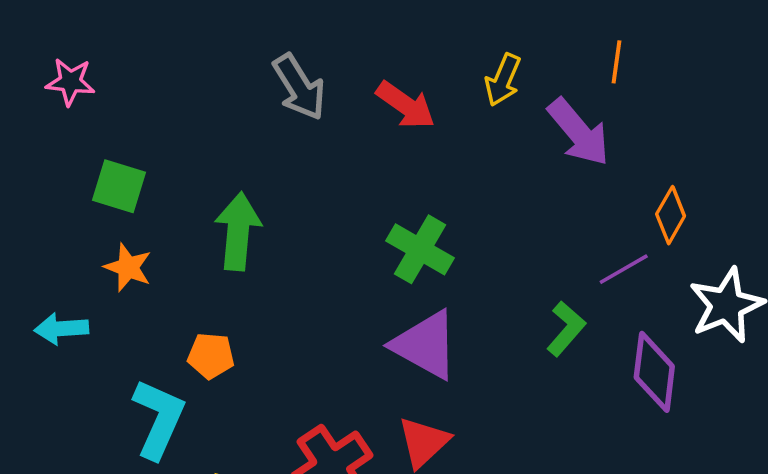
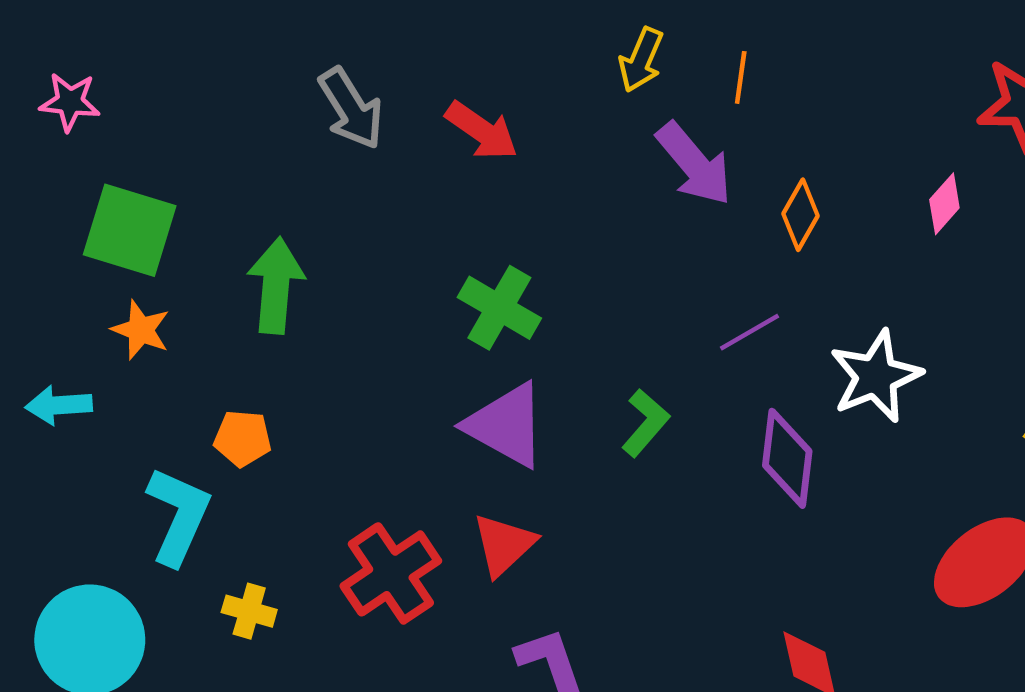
yellow arrow: (503, 80) -> (641, 60), moved
green square: (119, 186) -> (130, 230), size x1.4
orange diamond: (671, 215) -> (800, 215), moved
green L-shape: (566, 329) -> (646, 423), moved

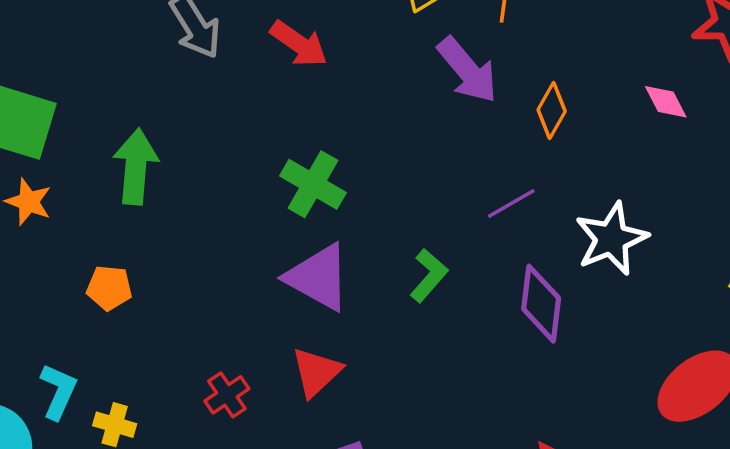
pink diamond: (944, 204) -> (666, 102), turned -69
cyan L-shape: (178, 516) -> (58, 391), moved, size x0.7
red cross: (391, 573) -> (227, 395), size x0.6

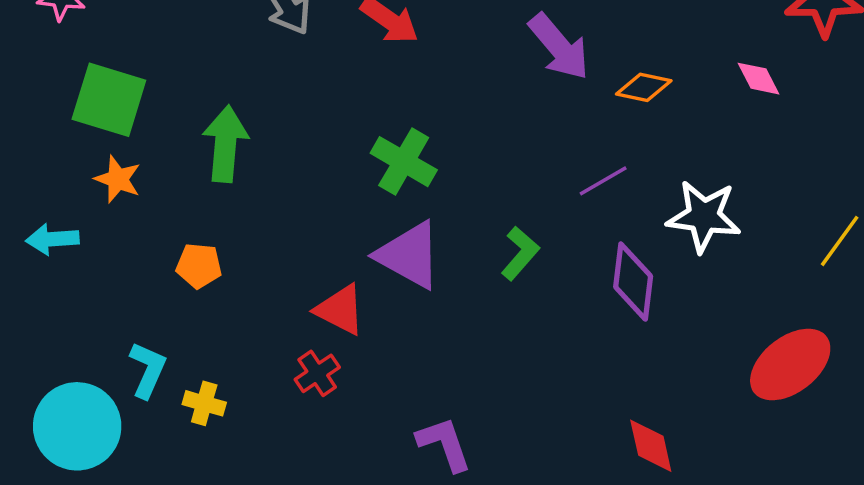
orange diamond: (552, 111) -> (644, 87), turned 72
white star: (611, 239) -> (704, 216), turned 30
red triangle: (316, 372) -> (340, 310), moved, turned -50

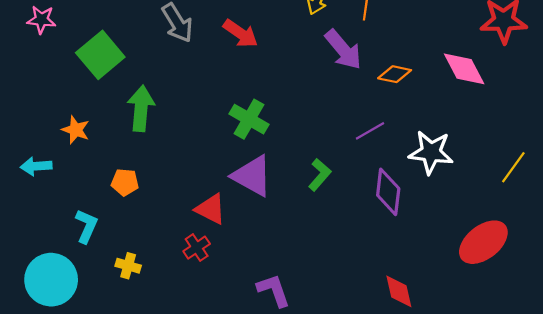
pink diamond: (758, 79) -> (464, 69), size x1.6
green square: (109, 100) -> (100, 55), moved, turned 33
cyan L-shape: (148, 370) -> (86, 226), moved

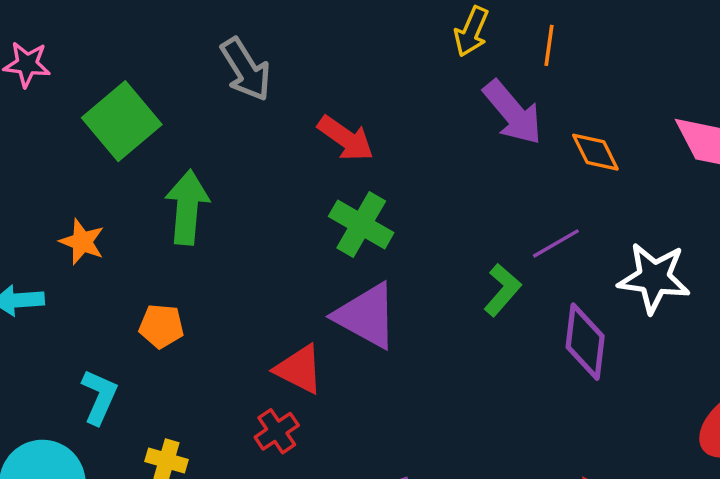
red arrow: (240, 34) -> (346, 138), moved
orange diamond: (395, 74) -> (595, 152), turned 52
green L-shape: (320, 175) -> (502, 290), moved

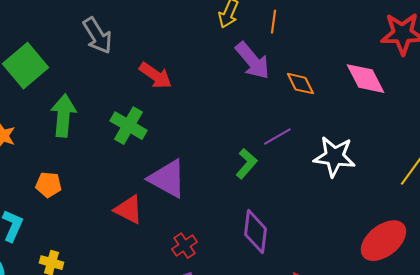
green cross: (361, 224) -> (128, 126), moved
purple diamond: (585, 342) -> (255, 232), moved
red cross: (277, 431) -> (184, 246), moved

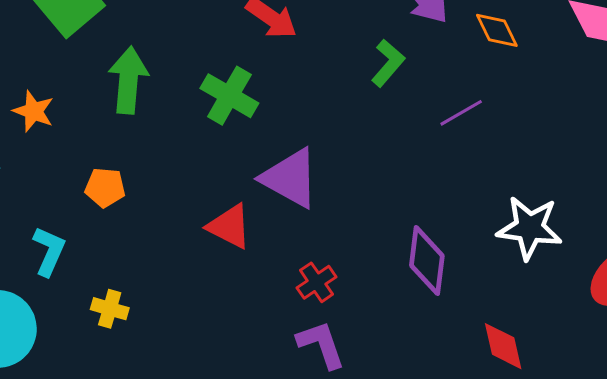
white star: (334, 157) -> (530, 228), moved
green L-shape: (246, 164) -> (388, 63), moved

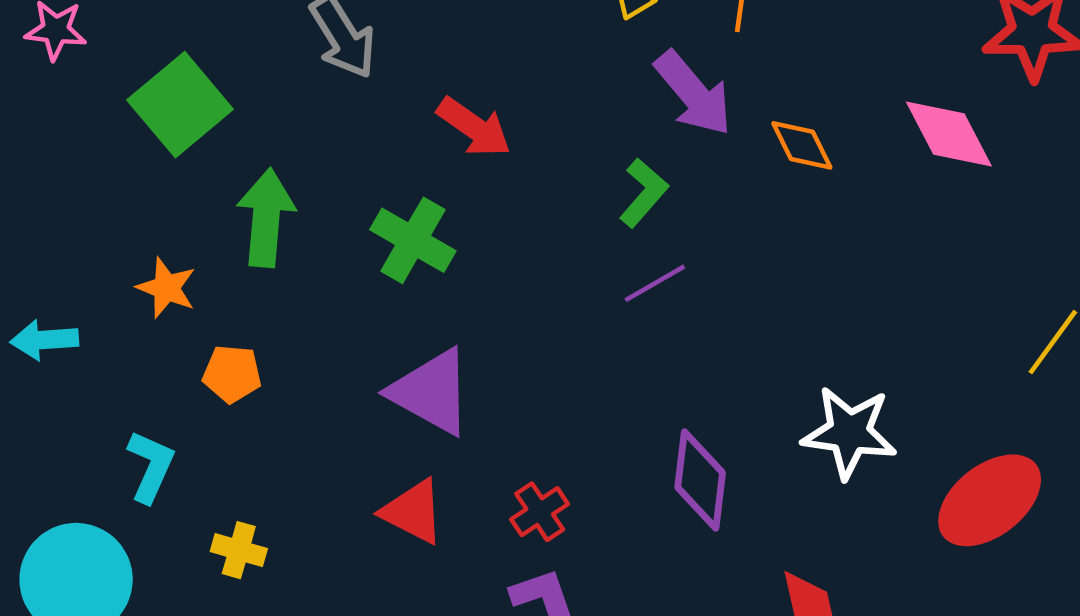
orange star: (33, 111) -> (166, 288), moved
purple line: (461, 113) -> (655, 283), moved
purple triangle: (290, 178) -> (431, 392), moved
red triangle: (229, 226) -> (413, 512), moved

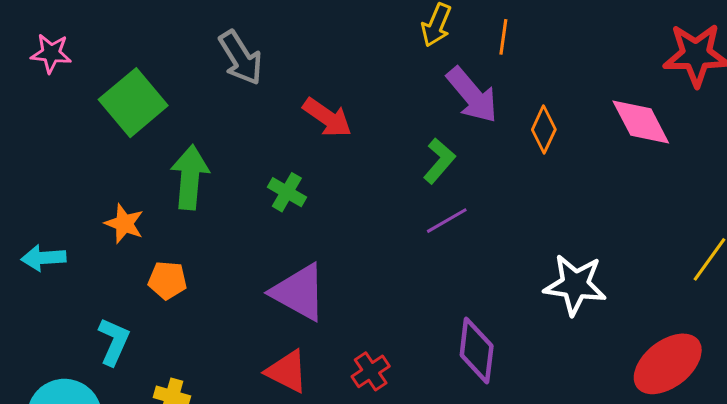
orange diamond: (802, 145) -> (544, 129), turned 51
green cross: (413, 240) -> (287, 192), size x0.7
white star: (849, 433) -> (575, 285), moved

